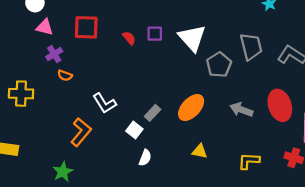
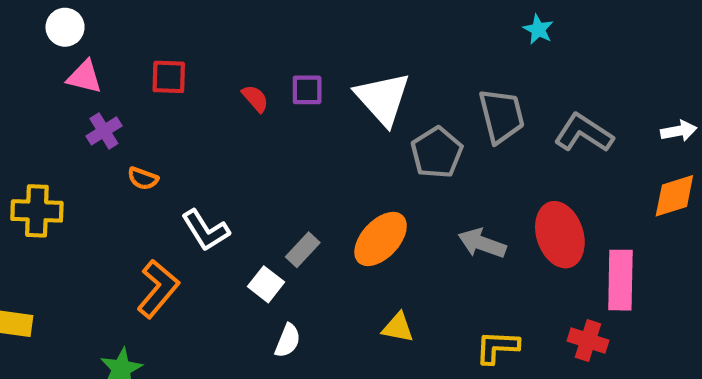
red square: (86, 27) -> (169, 77), size x0.7
orange semicircle: (65, 75) -> (143, 178), moved

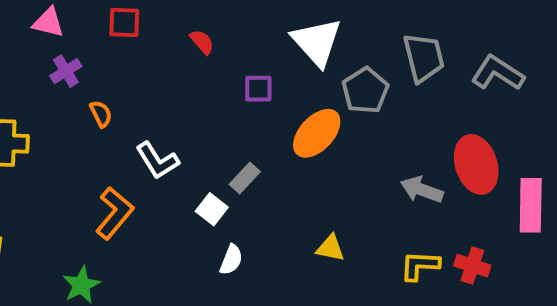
purple square: (307, 90) -> (258, 89), moved
orange semicircle: (143, 178) -> (101, 114), turned -136
orange ellipse: (381, 239) -> (317, 133), moved
gray arrow: (482, 243) -> (422, 190), moved
red cross: (588, 341) -> (472, 266), moved

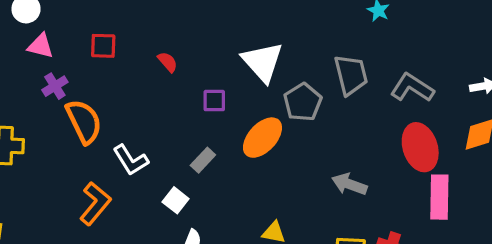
orange semicircle: (101, 114) -> (84, 121), size x2.0
red ellipse: (476, 164) -> (420, 147), moved
gray rectangle: (245, 178) -> (203, 160), moved

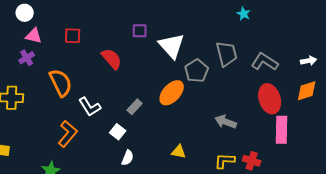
red semicircle: (168, 62) -> (112, 59), moved, size x1.6
purple cross: (55, 86) -> (27, 58), moved
purple square: (214, 101) -> (140, 31), moved

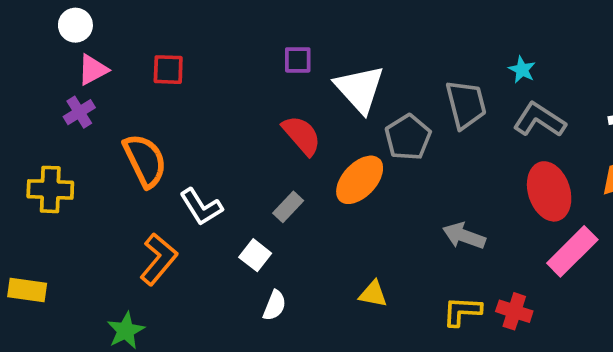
cyan star: (244, 14) -> (522, 70), moved
pink triangle: (34, 36) -> (93, 70), turned -42
red semicircle: (112, 59) -> (302, 135), moved
pink rectangle: (282, 130) -> (572, 251), turned 44

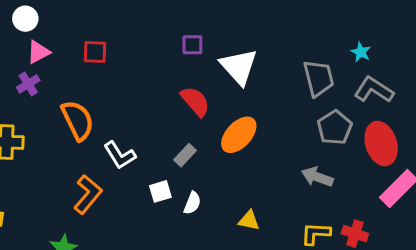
gray pentagon: (408, 137) -> (335, 128), moved
white square: (255, 255) -> (160, 191), turned 35
white semicircle: (275, 305) -> (192, 203), moved

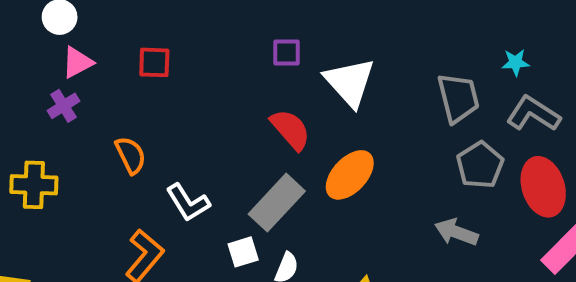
cyan star: (361, 52) -> (516, 62), turned -30
orange semicircle: (78, 120) -> (131, 155), size x0.7
gray rectangle: (185, 155) -> (277, 203), size x1.8

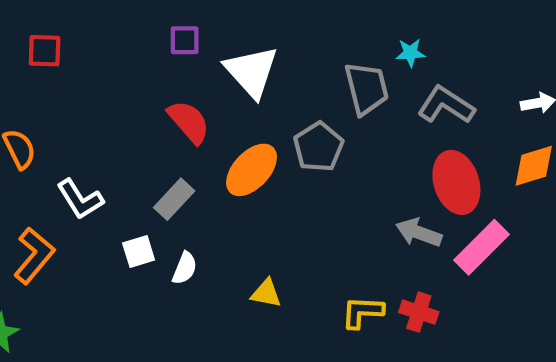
cyan star: (516, 62) -> (410, 53), moved
gray pentagon: (480, 165) -> (318, 147), moved
gray rectangle: (277, 203) -> (174, 199), size x0.7
gray arrow: (456, 232) -> (419, 233), moved

